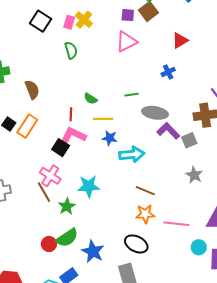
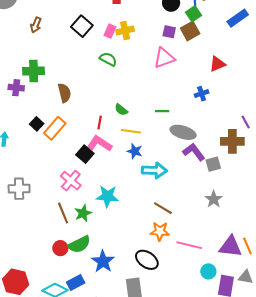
yellow cross: (84, 20) -> (125, 30), turned 30
green semicircle: (71, 50) -> (108, 59), turned -54
brown line: (44, 192) -> (63, 213), moved

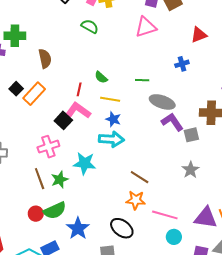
cyan arrow: (154, 170) -> (111, 139), moved
pink cross: (71, 181) -> (48, 147), turned 30
cyan circle: (208, 271) -> (174, 237), moved

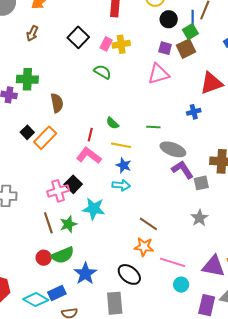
red triangle: (199, 35) -> (211, 83), size x1.4
black square: (63, 120) -> (73, 184), moved
cyan arrow: (111, 139) -> (121, 185), size x0.7

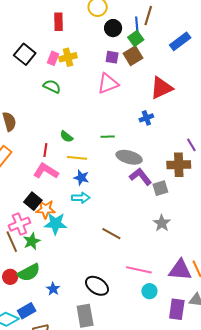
pink cross: (58, 191) -> (19, 224), moved
orange star: (144, 247) -> (46, 209), moved
blue star: (85, 274) -> (53, 289), size x0.6

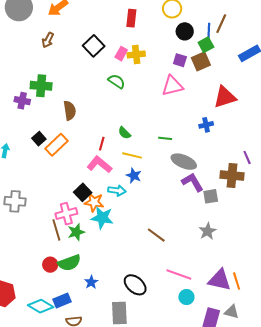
cyan arrow: (81, 198) -> (117, 191), moved

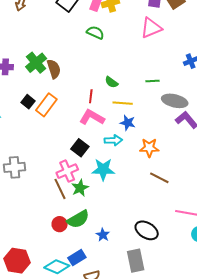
green cross: (41, 86) -> (36, 63), moved, turned -35
orange star: (94, 202) -> (149, 148), moved

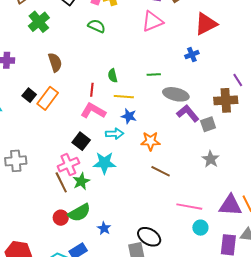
green cross: (36, 63) -> (39, 22), moved
green semicircle: (111, 82) -> (113, 76), turned 40
black ellipse: (147, 230) -> (149, 237), moved

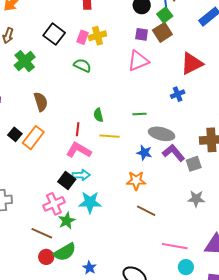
blue star: (129, 116) -> (144, 153), moved
cyan arrow: (115, 134) -> (81, 175), moved
gray star: (211, 159) -> (196, 199), turned -30
brown line: (61, 182) -> (42, 233), moved, turned -40

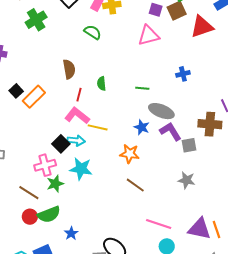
red triangle: (192, 64) -> (202, 27), moved
brown semicircle: (41, 102) -> (69, 69), moved
yellow line: (110, 136) -> (98, 127), moved

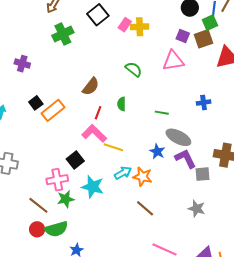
green semicircle: (93, 32) -> (134, 69), moved
brown semicircle: (69, 69) -> (91, 86), turned 42
cyan arrow: (76, 141) -> (123, 173), moved, turned -42

